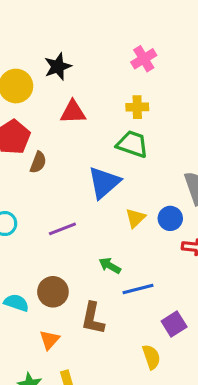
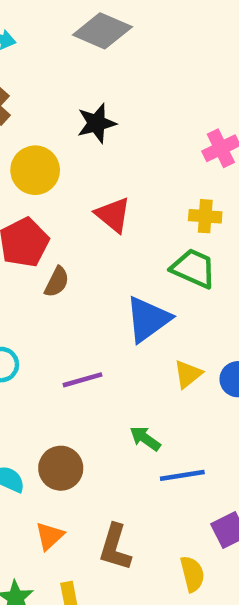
black star: (58, 66) -> (96, 123), moved
red triangle: (73, 112) -> (113, 215), turned 36
brown L-shape: (93, 318) -> (115, 547), moved

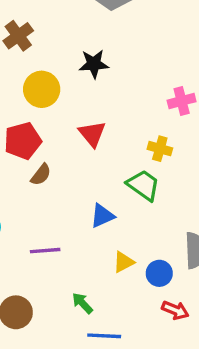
blue triangle: (148, 319) -> (102, 216), size x0.7

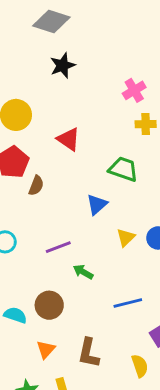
black star: (94, 64) -> (63, 65), moved
yellow cross: (160, 149) -> (146, 124), moved
green arrow: (82, 303) -> (83, 272), moved

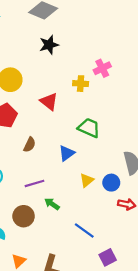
yellow cross: (146, 124) -> (81, 84), moved
brown semicircle: (36, 186) -> (30, 145), moved
blue line: (128, 303) -> (84, 230), turned 45
brown circle: (49, 305) -> (24, 216), moved

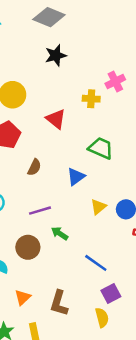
purple square: (108, 257) -> (111, 293), moved

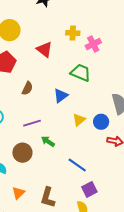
pink cross: (115, 81) -> (93, 44), moved

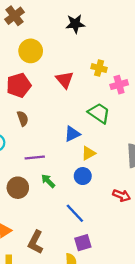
brown semicircle: (27, 88) -> (23, 118), moved, turned -56
yellow triangle: (79, 120) -> (88, 153), moved
blue circle: (101, 122) -> (83, 176), moved

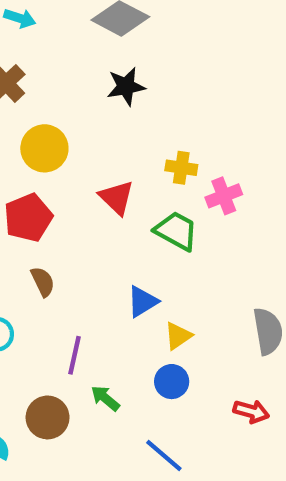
green trapezoid: (99, 113) -> (176, 231), moved
purple line: (35, 158) -> (74, 355), turned -66

